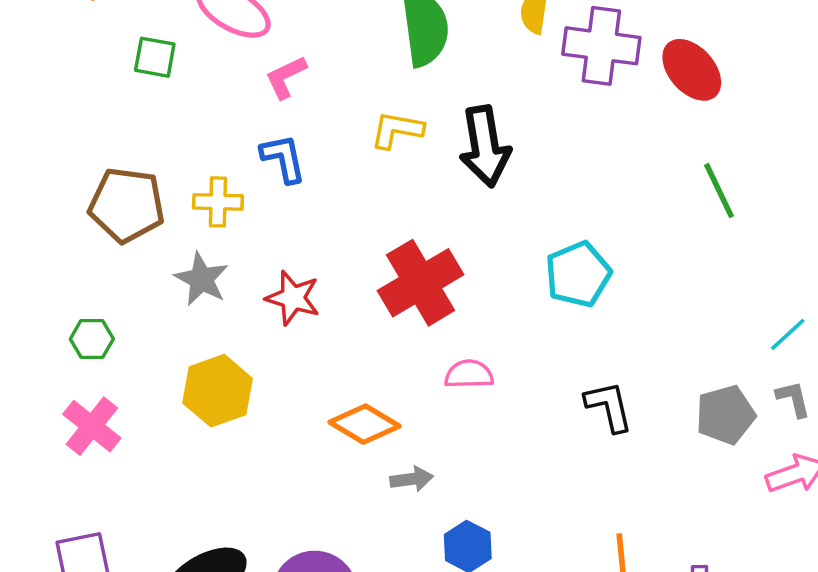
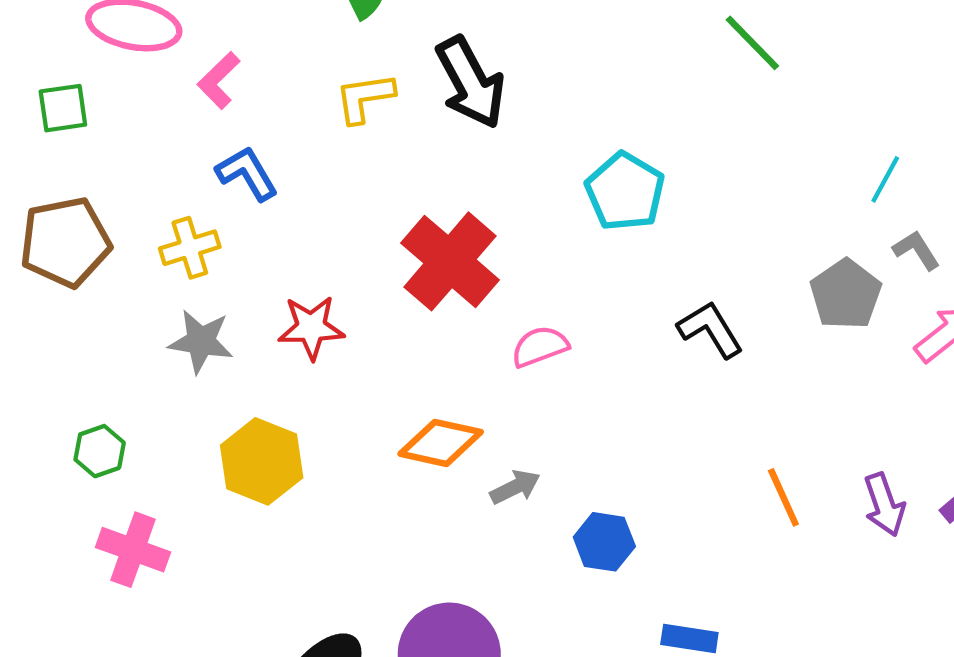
brown pentagon: (127, 205) -> (65, 242), moved

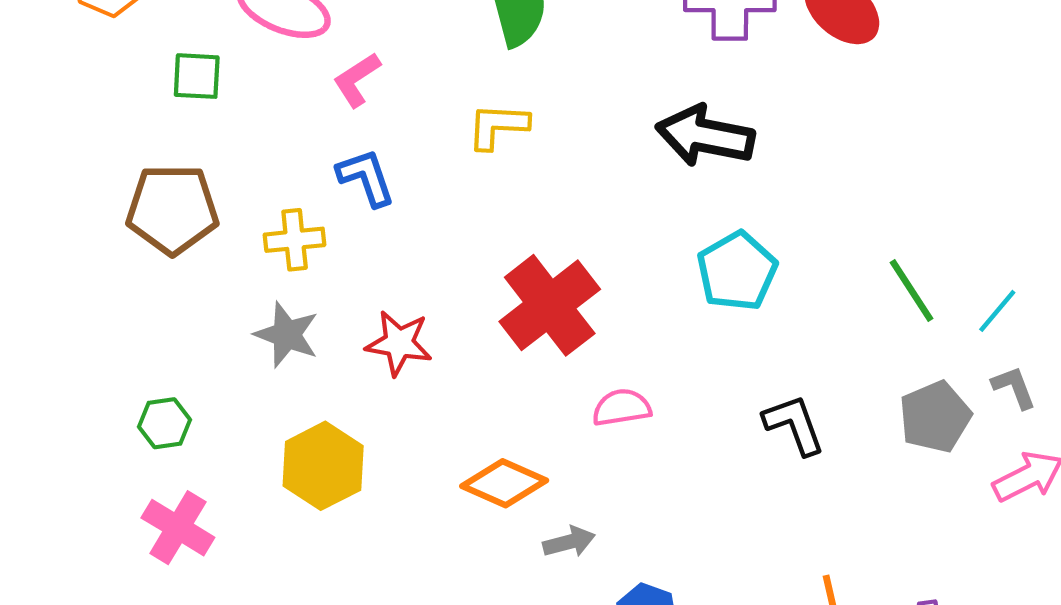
green line: (752, 43) -> (912, 291), moved
black arrow: (471, 83) -> (705, 136), moved, turned 118

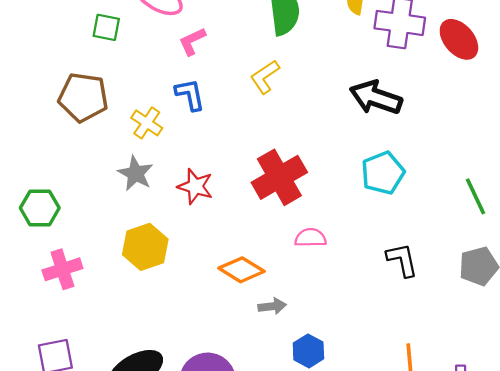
yellow L-shape: (498, 126) -> (265, 77), turned -45
yellow cross: (295, 240) -> (147, 123), turned 32
green hexagon: (164, 423) -> (40, 208), moved, size x1.4
pink cross: (178, 528) -> (62, 269), turned 33

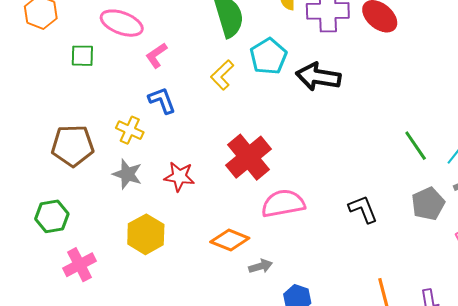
brown pentagon: (83, 97) -> (73, 146), moved
cyan pentagon: (383, 173) -> (268, 56), moved
pink semicircle: (310, 238) -> (283, 203), size x1.6

